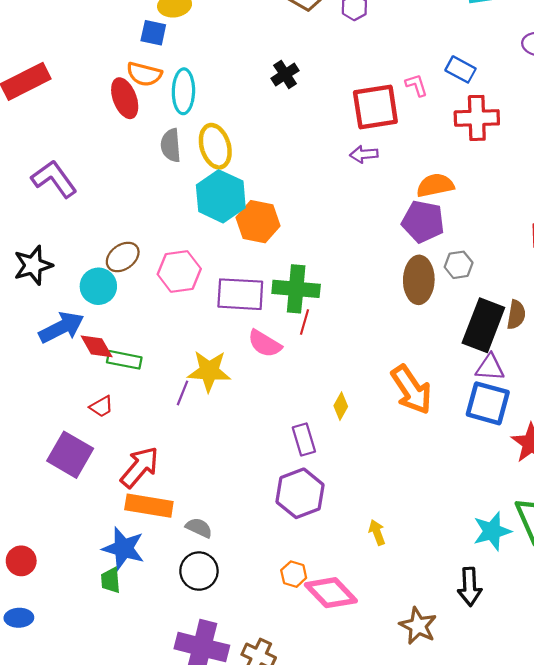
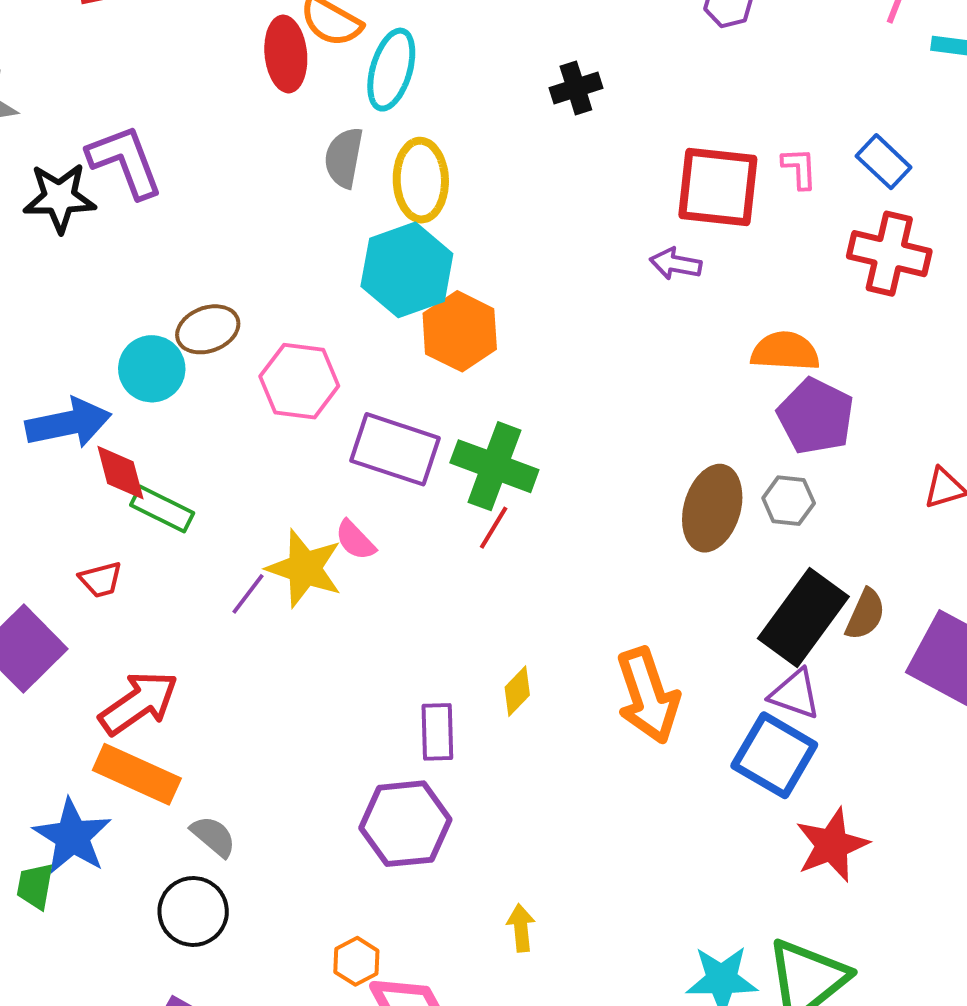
purple pentagon: (423, 222) -> (816, 416), moved
black star: (33, 265) -> (59, 198), moved
pink semicircle: (265, 344) -> (355, 540), moved, size x0.7

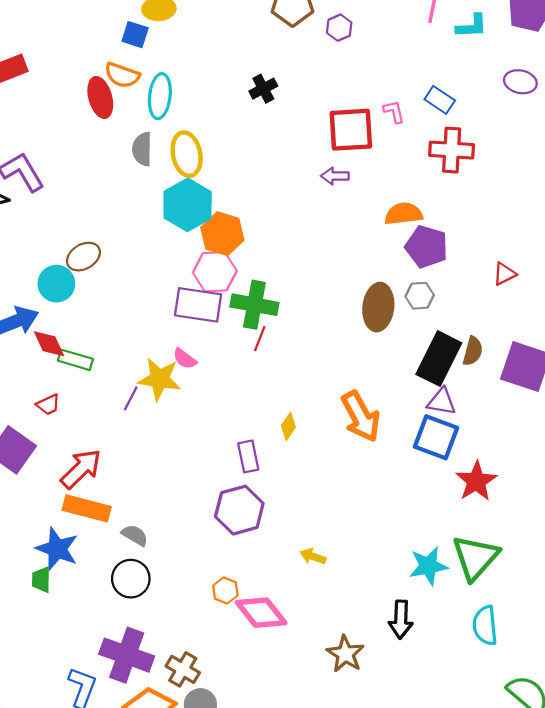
pink hexagon: (299, 381) -> (215, 272), moved
yellow arrow: (521, 928) -> (313, 556), turned -55

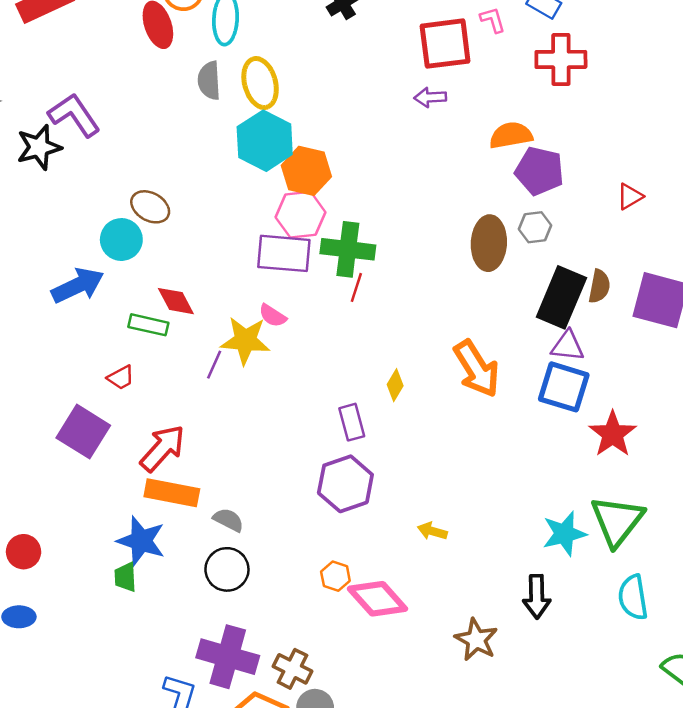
brown ellipse: (83, 257) -> (150, 207), turned 64
red diamond: (49, 344) -> (176, 301), moved

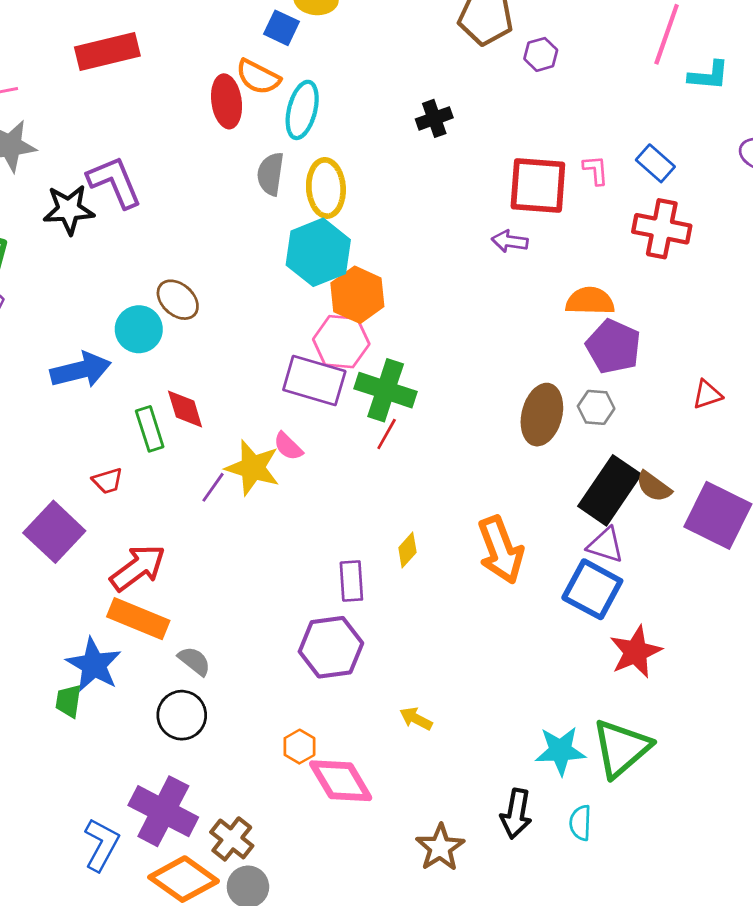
brown semicircle: (599, 286) -> (654, 487), turned 104
green rectangle: (148, 325) -> (150, 429), turned 48
cyan semicircle: (633, 597) -> (580, 823), moved, size x0.7

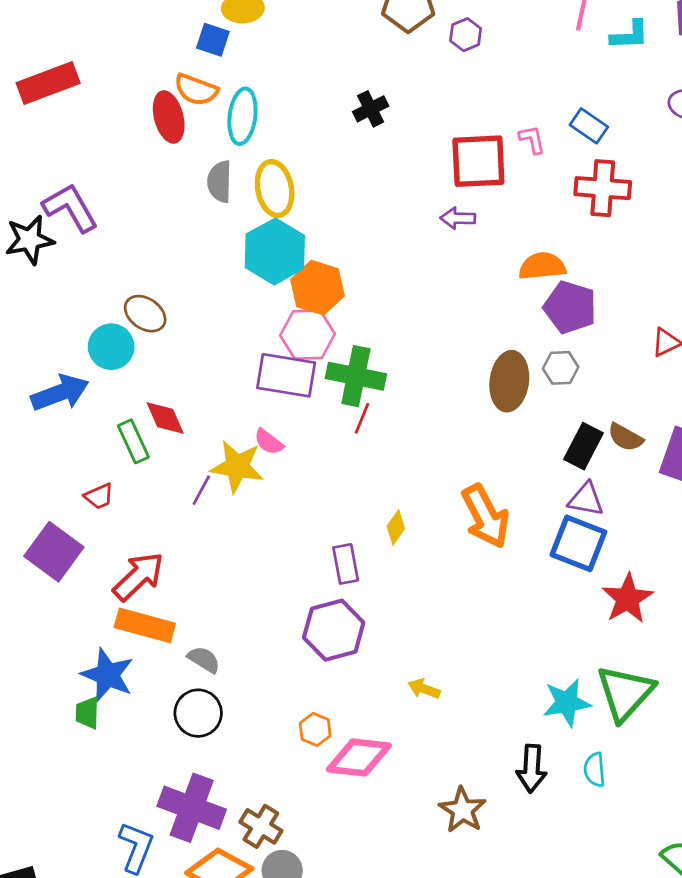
black rectangle: (610, 490) -> (583, 446), size x0.7
pink diamond: (341, 781) -> (359, 757), turned -46

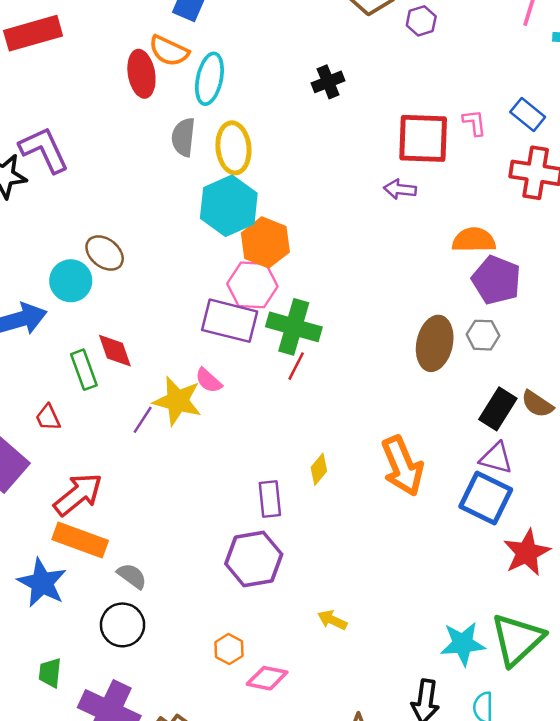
red trapezoid: (99, 496) -> (48, 418), turned 84
green trapezoid: (87, 713) -> (50, 673), moved
pink diamond: (359, 757) -> (267, 678), size x0.7

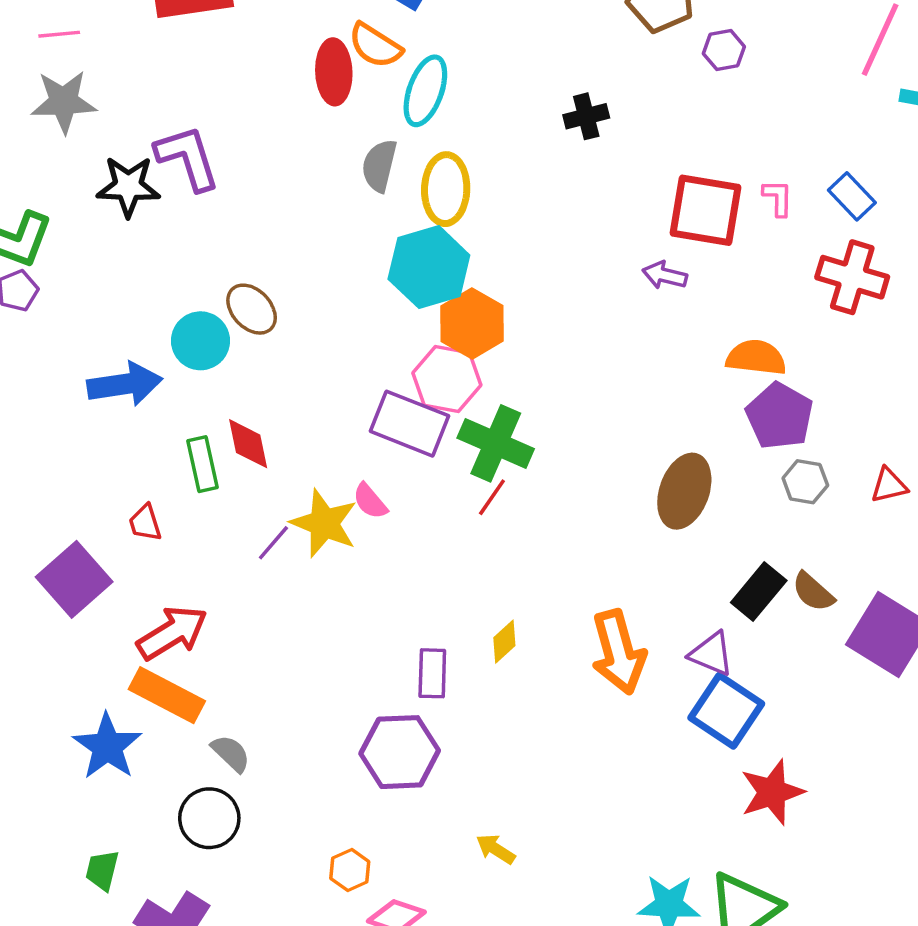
gray hexagon: (483, 335) -> (805, 482), moved
purple triangle: (496, 458) -> (711, 654), moved

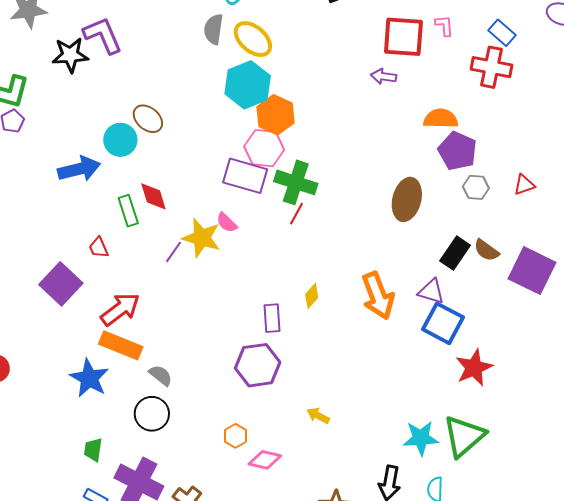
yellow ellipse: (446, 189) -> (253, 39), turned -45
blue rectangle: (852, 196) -> (502, 33), moved

